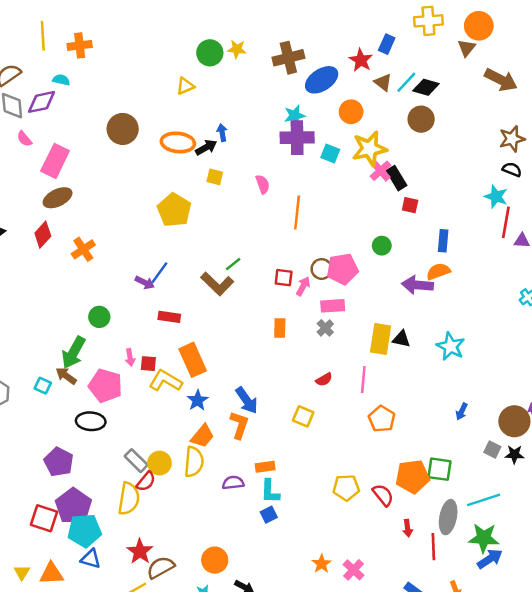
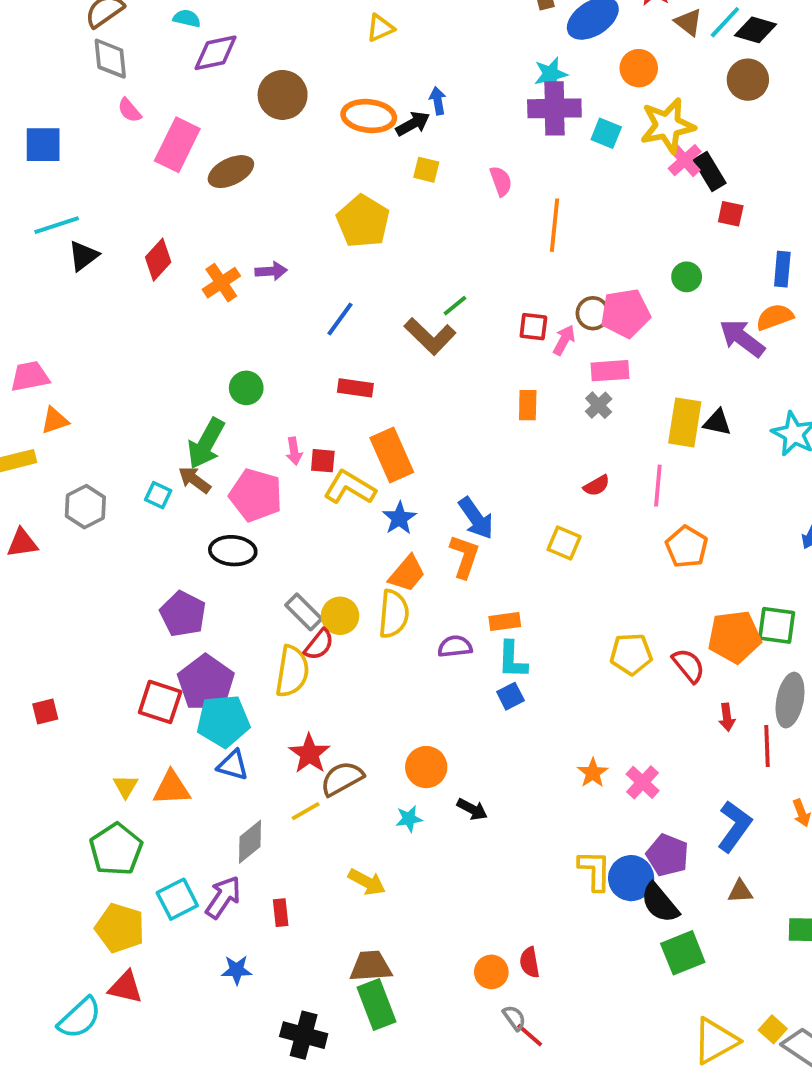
purple diamond: (42, 102) -> (216, 53), moved
brown ellipse: (58, 198) -> (231, 172), moved
purple arrow: (145, 282) -> (271, 271), moved, turned -30
purple arrow: (417, 285) -> (742, 338), turned 32

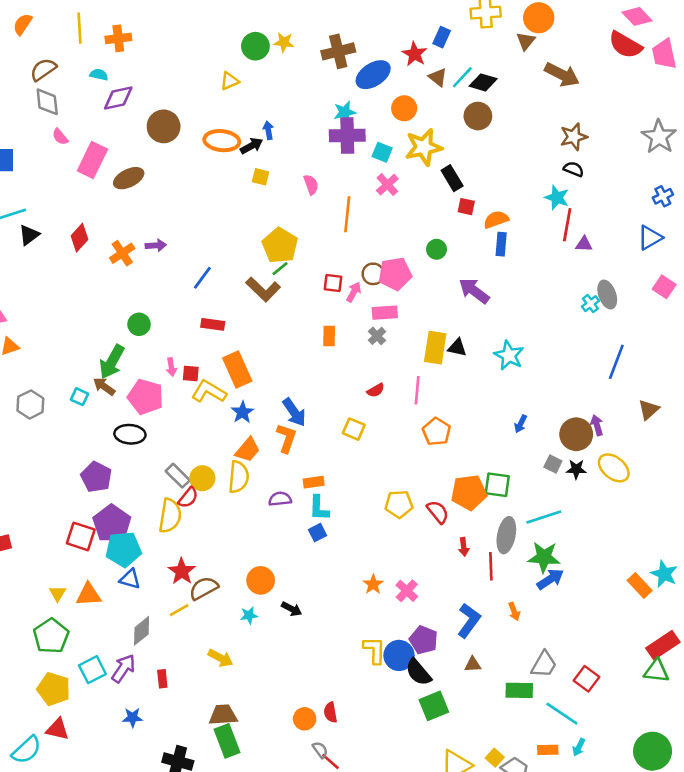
pink cross: (685, 160) -> (387, 185), moved
yellow pentagon: (363, 221) -> (280, 245), moved
orange semicircle: (775, 317) -> (496, 220), moved

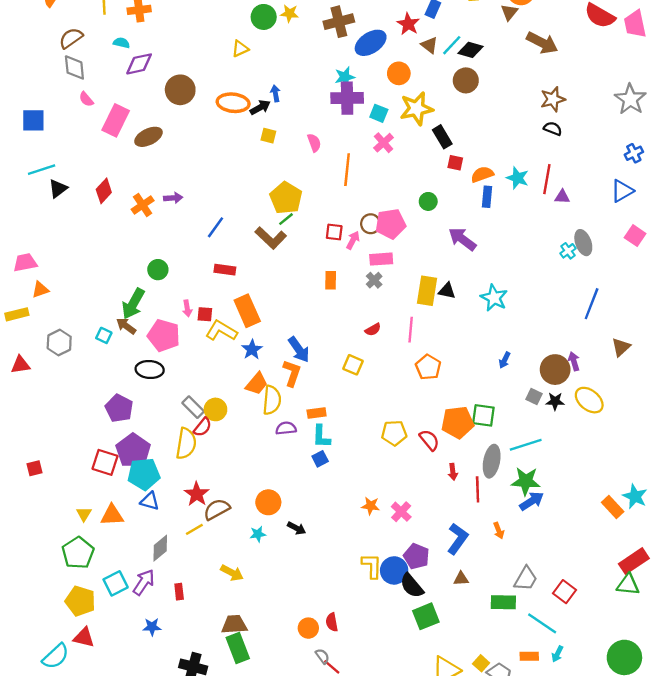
cyan star: (557, 198) -> (517, 178), moved
yellow semicircle: (239, 477) -> (272, 400), moved
orange star: (373, 584) -> (371, 506), turned -30

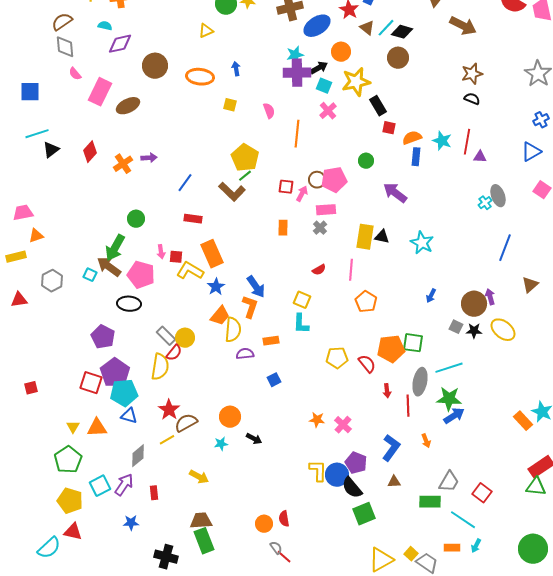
black arrow: (260, 107) -> (319, 68), moved
brown arrow: (126, 326) -> (109, 267), size x1.4
cyan L-shape: (321, 436) -> (301, 324), moved

